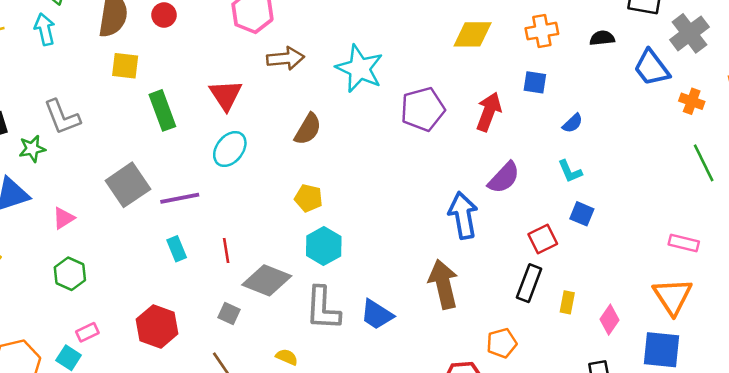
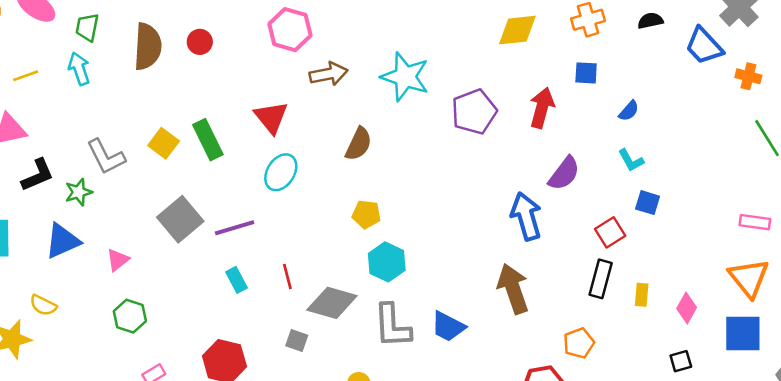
yellow square: (125, 66) -> (164, 143), moved, turned 36

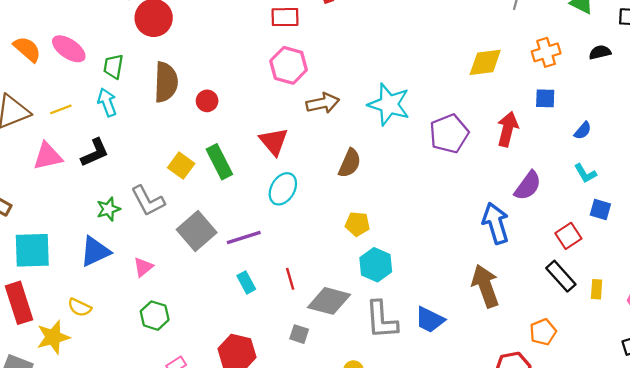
red circle: (200, 42) -> (207, 101), moved
gray L-shape: (106, 157) -> (148, 201), moved
black L-shape: (38, 175) -> (95, 153), moved
black rectangle: (601, 279) -> (561, 276), turned -56

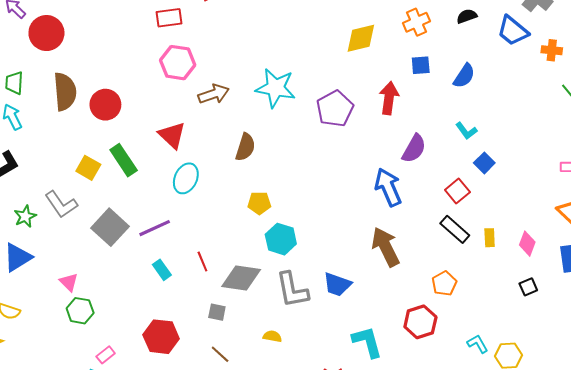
red circle: (207, 101) -> (105, 105), size x1.5
blue semicircle: (583, 131) -> (464, 76), moved, size x1.4
blue square: (600, 210) -> (484, 163), turned 36
pink triangle: (143, 267) -> (69, 282), moved, turned -30

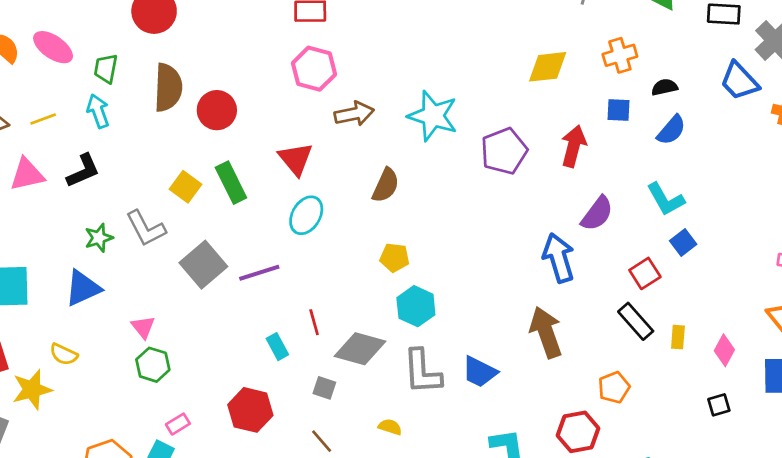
black semicircle: (467, 16) -> (664, 87), moved
cyan L-shape: (466, 131) -> (666, 199), size x1.4
cyan rectangle: (162, 270) -> (277, 347), moved

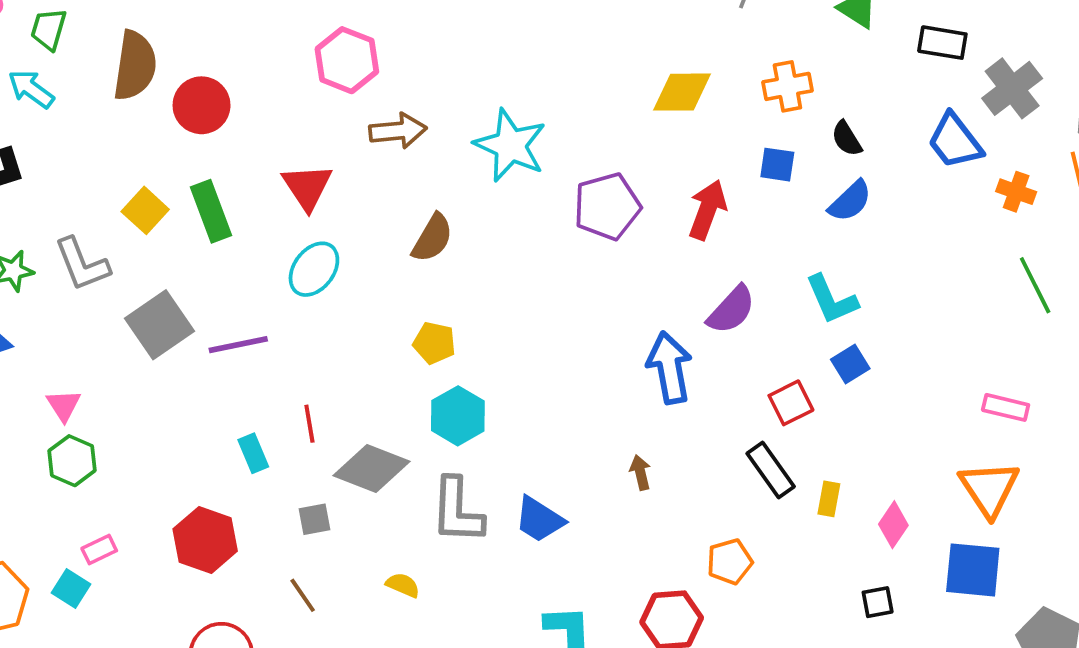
black semicircle: (664, 87) -> (847, 139), turned -115
cyan arrow: (98, 111) -> (31, 89), turned -40
brown arrow: (546, 332) -> (640, 472), size x0.5
gray square: (324, 388) -> (314, 519), turned -35

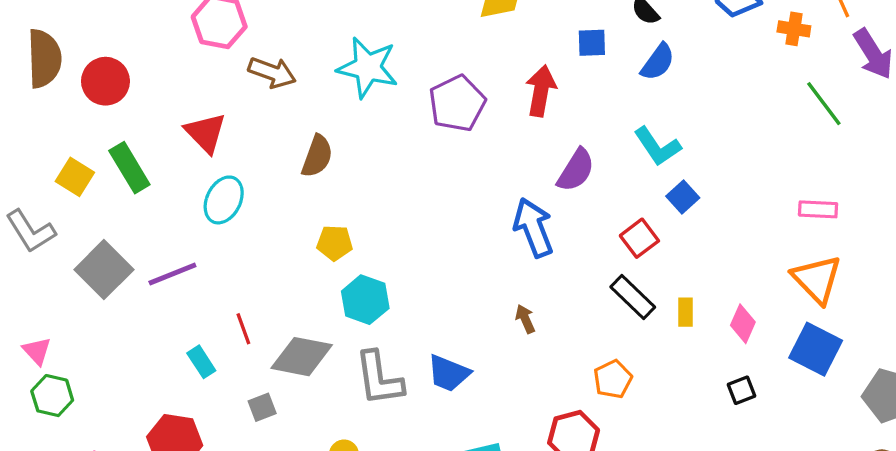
brown arrow: (398, 131) -> (272, 72), turned 36
blue square: (973, 570) -> (816, 349), turned 32

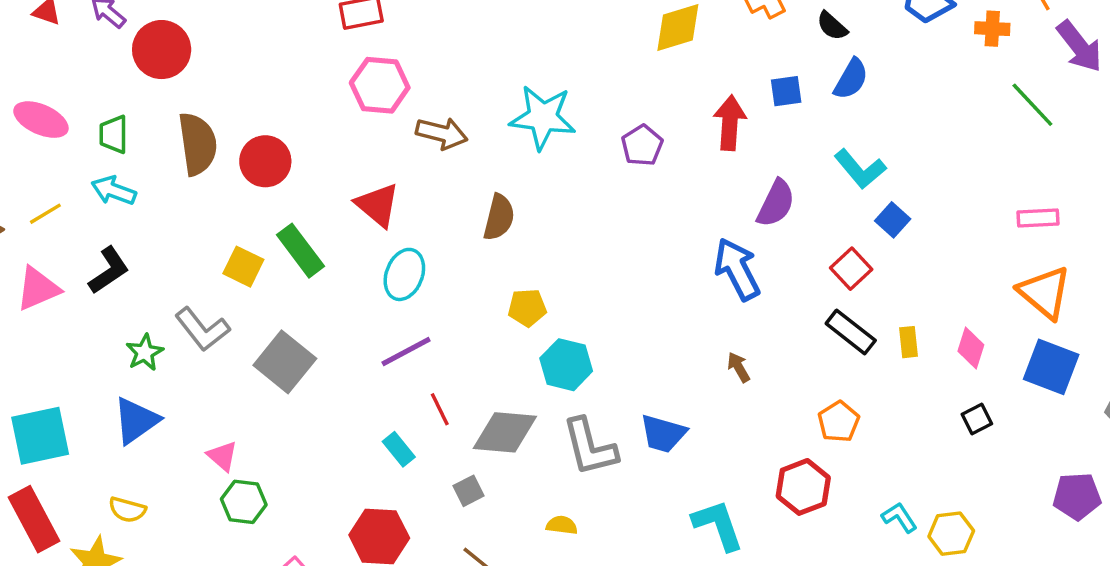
blue square: (592, 43) -> (786, 91), moved
purple pentagon: (457, 103) -> (642, 145), size x0.7
purple line: (172, 274) -> (406, 351), moved

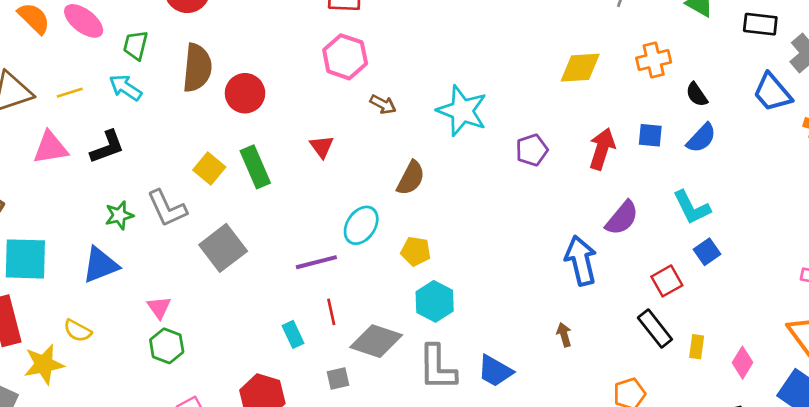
brown arrow: (442, 133) -> (383, 104), size x0.7
red triangle: (378, 205) -> (322, 147), size x0.7
cyan ellipse: (404, 274) -> (361, 225), moved

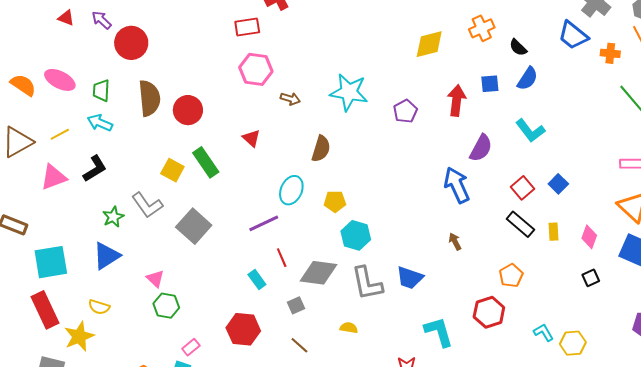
blue square: (707, 252) -> (558, 184), moved

